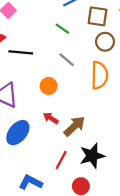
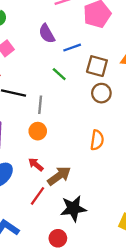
gray line: (67, 60) -> (40, 105), moved, turned 48
orange semicircle: (99, 75) -> (97, 140), moved, size x0.7
red line: (61, 160) -> (38, 196), moved

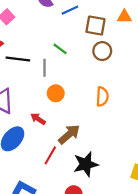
green line: (59, 74) -> (60, 49), moved
orange circle: (38, 131) -> (56, 93), moved
red arrow: (36, 164) -> (38, 119), moved

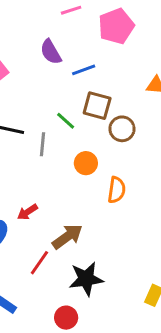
brown square: (96, 26) -> (97, 106), moved
orange circle: (56, 93) -> (86, 163), moved
red arrow: (38, 119) -> (27, 212), turned -72

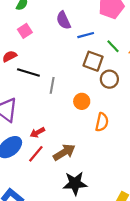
green line: (66, 121) -> (113, 46), moved
red line: (39, 263) -> (36, 154), moved

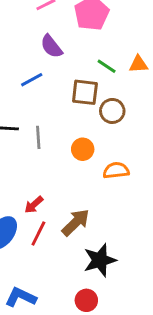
purple semicircle: (63, 20) -> (51, 46), moved
blue line: (86, 35) -> (32, 80), moved
orange semicircle: (102, 122) -> (116, 170), turned -96

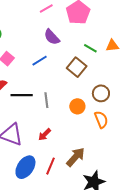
brown square: (85, 92) -> (77, 67), turned 36
brown circle: (112, 111) -> (101, 93), moved
orange semicircle: (116, 170) -> (101, 120), turned 78
red arrow: (34, 205) -> (45, 135), moved

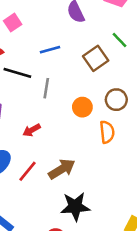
blue line: (40, 61) -> (50, 50), moved

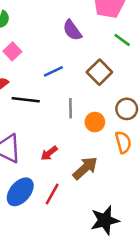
green line: (120, 40) -> (122, 40), moved
gray line: (46, 88) -> (70, 108), moved
brown arrow: (62, 169) -> (85, 168), moved

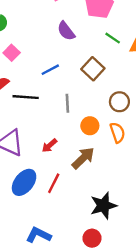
orange circle: (95, 122) -> (90, 126), moved

